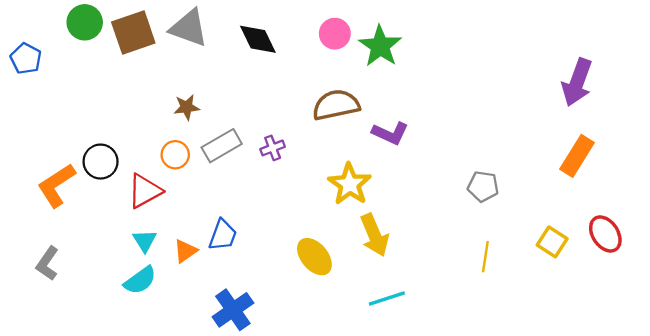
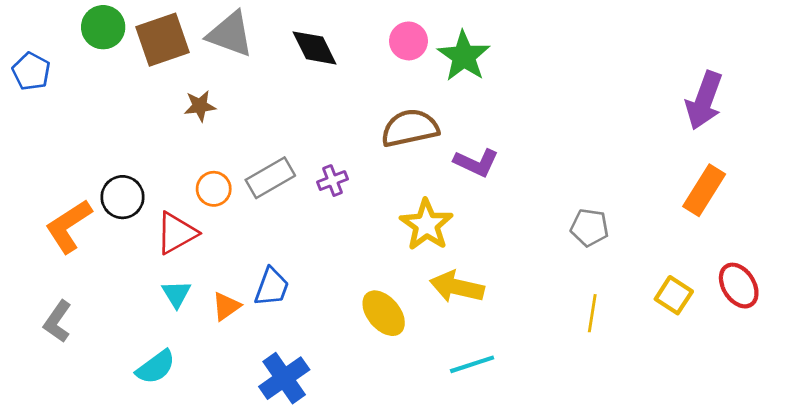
brown star: (187, 107) -> (200, 106), moved
yellow arrow: (374, 235) -> (457, 287), turned 126
cyan semicircle: (140, 280) -> (156, 367), moved

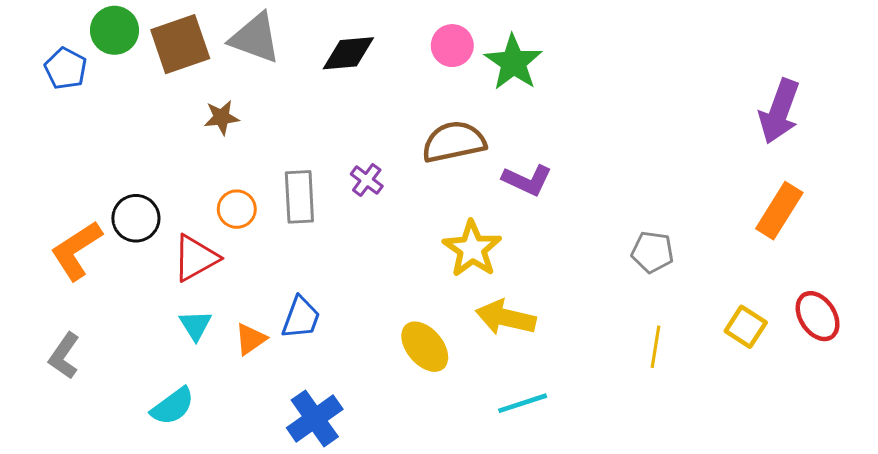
black diamond: (315, 48) -> (348, 53), turned -69
blue pentagon: (31, 71) -> (66, 69), moved
gray rectangle: (270, 178) -> (299, 197), turned -63
purple cross: (332, 181) -> (367, 180), moved, turned -32

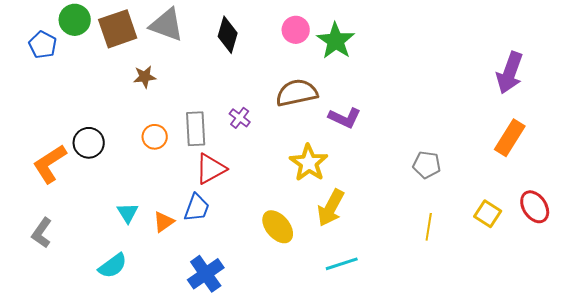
black diamond: (348, 53) -> (228, 35), turned -69
red triangle: (196, 258) -> (211, 169), moved
yellow arrow: (506, 318) -> (331, 208), turned -75

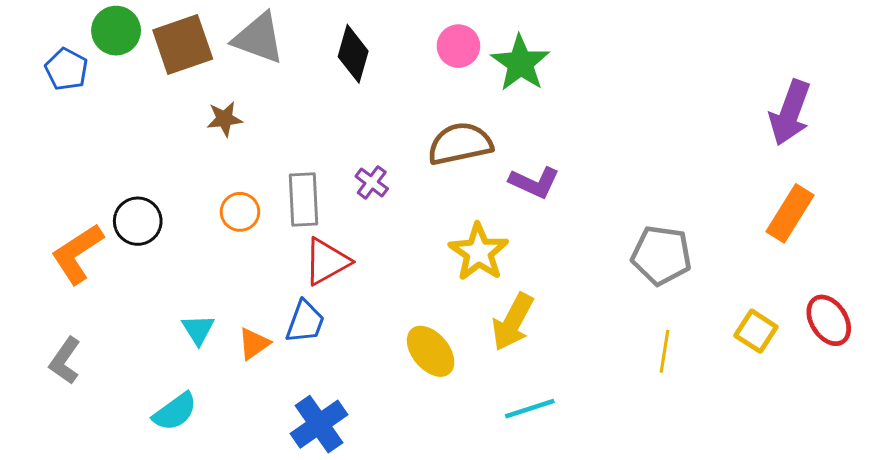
gray pentagon: (427, 165) -> (661, 255), size x1.4

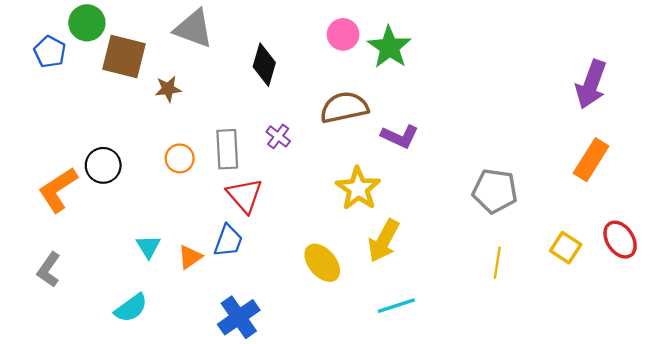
brown square: (183, 45) -> (124, 56), moved, turned 33
black diamond: (353, 54) -> (264, 65), moved
red triangle: (327, 261) -> (245, 196), turned -42

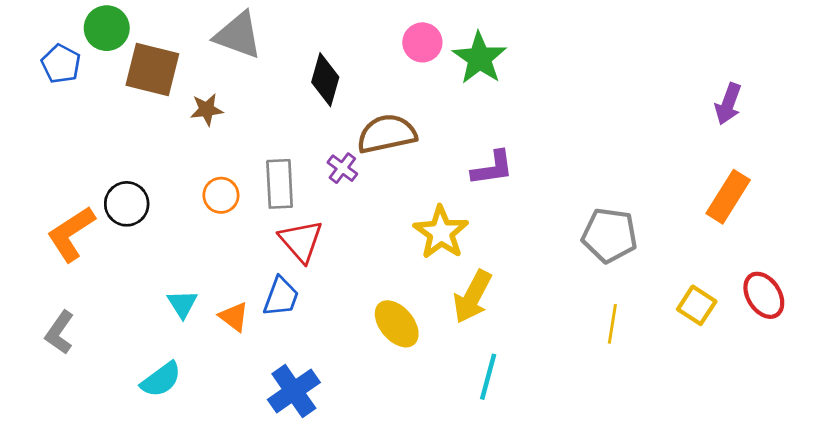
purple arrow: (591, 84) -> (728, 104), size x0.7
brown semicircle: (344, 107) -> (387, 134), moved
purple L-shape: (400, 136) -> (492, 168), turned -33
orange triangle: (190, 257) -> (234, 317), turned -48
cyan line: (396, 306) -> (488, 377), turned -57

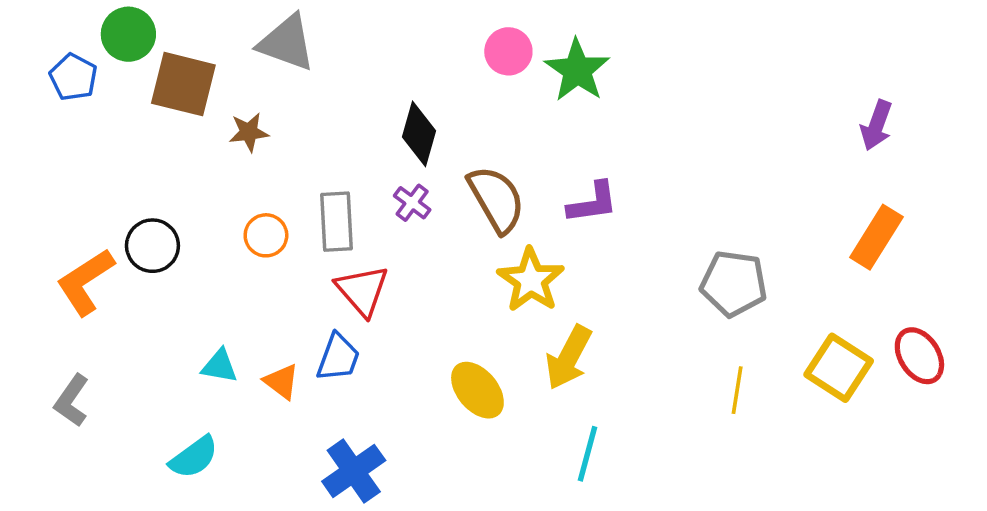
black diamond: (325, 80) -> (419, 134), moved
brown semicircle: (387, 134) -> (496, 199), moved, turned 72
cyan triangle: (182, 304) -> (220, 366), turned -48
yellow square: (697, 305) -> (839, 368), size x1.4

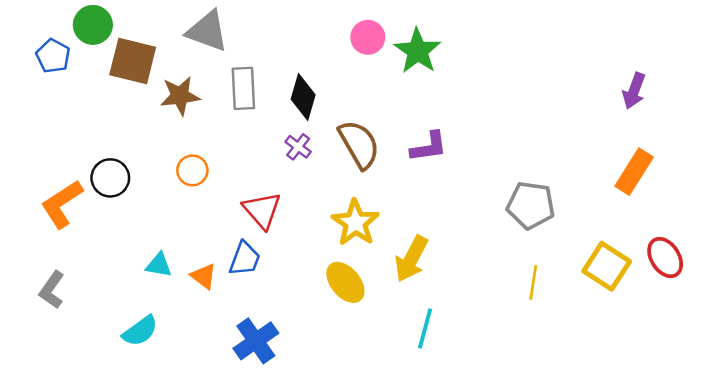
brown star: (249, 132) -> (180, 96), size x1.4
gray rectangle: (336, 222) -> (243, 88), moved
yellow star: (531, 280) -> (355, 223), moved

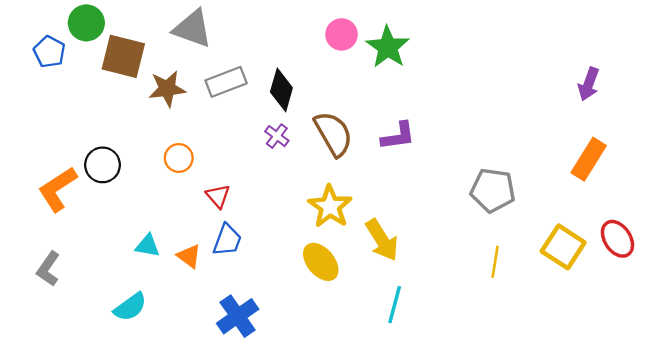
gray rectangle: (243, 88) -> (226, 82), turned 72
red triangle: (262, 210) -> (218, 196), moved, size x0.7
yellow arrow: (411, 259) -> (382, 240), turned -60

